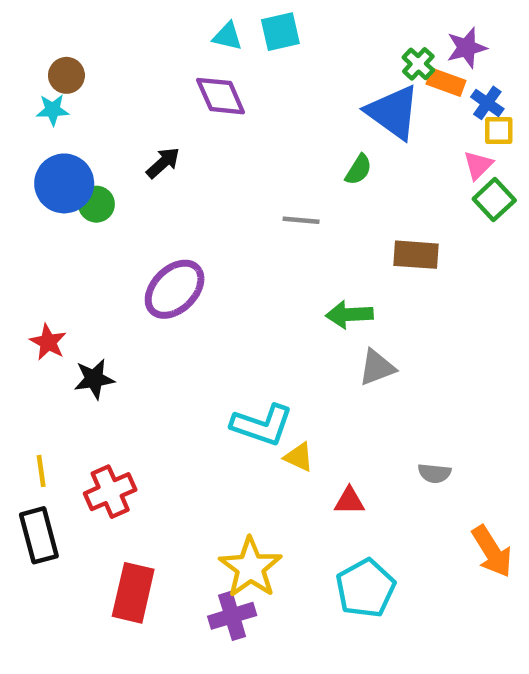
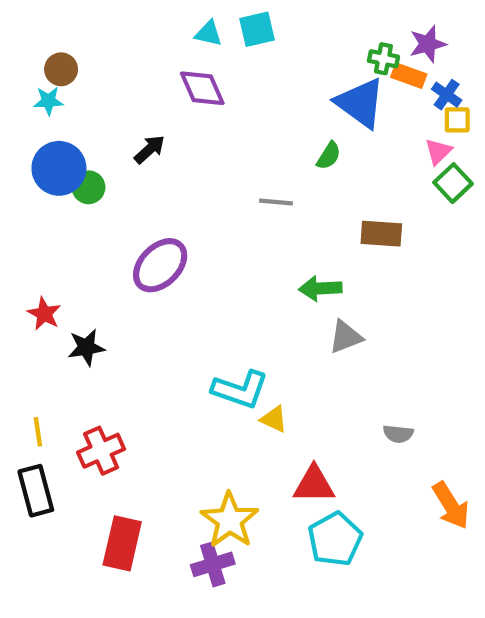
green cross: (418, 64) -> (383, 59), turned -32
red triangle: (349, 501) -> (314, 484), moved, size x1.5

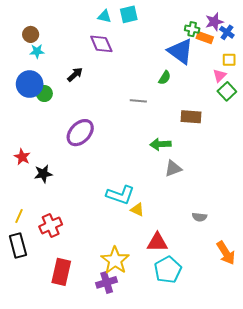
blue cross: (447, 95) -> (227, 32), moved
cyan star: (48, 101) -> (37, 51), moved
yellow line: (38, 432) -> (19, 216), turned 32

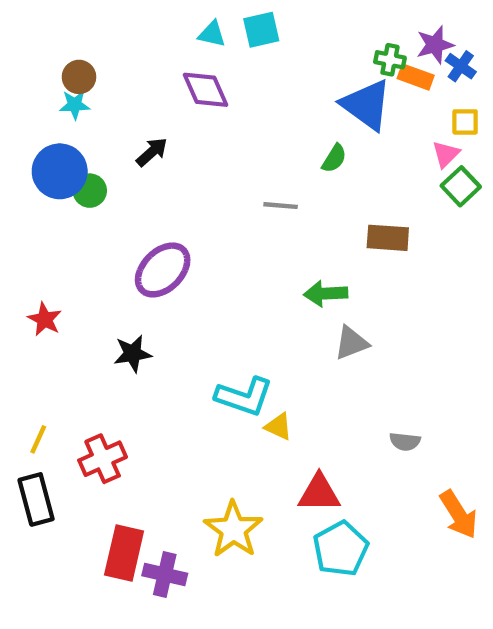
brown circle: (31, 34) -> (79, 77), moved
black star: (43, 174) -> (133, 354), moved
purple cross: (107, 282) -> (165, 575), moved, turned 30

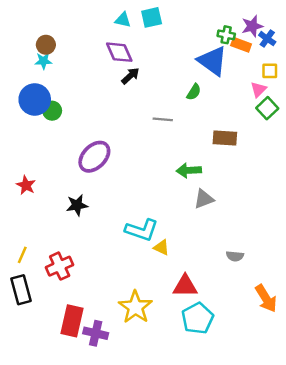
black arrow: (152, 152) -> (130, 76), moved

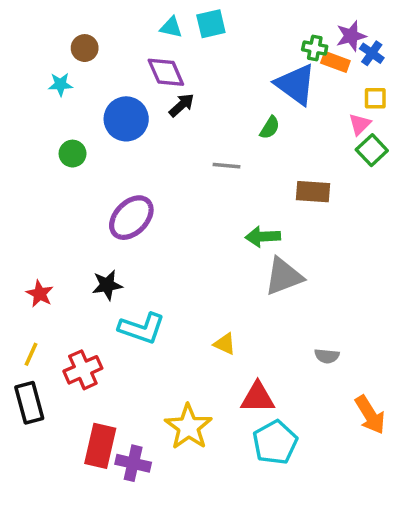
brown circle: (46, 45) -> (85, 48), moved
blue circle: (35, 99) -> (126, 119), moved
red star: (26, 185) -> (40, 294), moved
gray triangle: (204, 199) -> (284, 276), size x1.4
cyan L-shape: (142, 230) -> (142, 328), moved

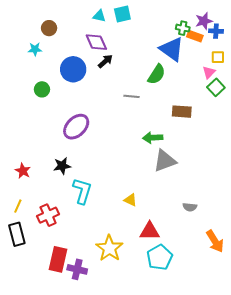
blue cross: (372, 53) -> (216, 31), turned -32
green semicircle: (270, 128) -> (157, 74), size x1.5
cyan L-shape: (142, 328) -> (82, 191), turned -92

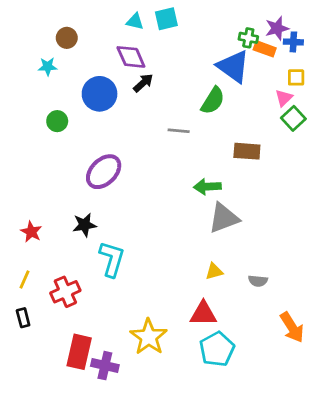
yellow triangle: (130, 200) -> (214, 271), moved, turned -40
black rectangle: (17, 234) -> (23, 318), size x0.6

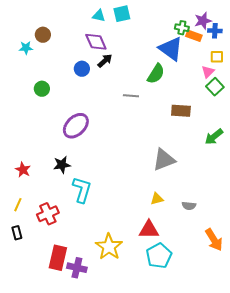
brown circle: (67, 38) -> (43, 35), moved
cyan star: (48, 67) -> (26, 48), moved
blue circle: (100, 94) -> (82, 69), moved, size x0.6
green arrow: (207, 187) -> (214, 137), moved, turned -36

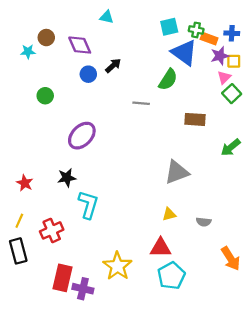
cyan square: (122, 14) -> (169, 27), moved
purple star: (203, 21) -> (220, 56), moved
purple diamond: (96, 42) -> (80, 45), moved
black rectangle: (17, 233) -> (18, 251), size x1.6

